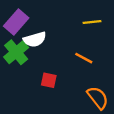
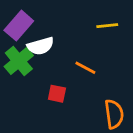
orange line: (84, 58) -> (85, 68), moved
orange semicircle: (98, 98) -> (114, 114), turned 30

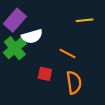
orange semicircle: (114, 114) -> (74, 82), moved

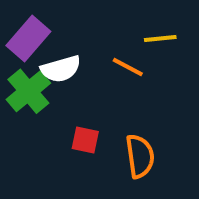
orange line: (67, 54) -> (128, 67), moved

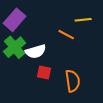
white semicircle: (61, 69) -> (36, 51), moved

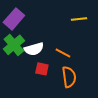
orange line: (66, 35) -> (63, 53), moved

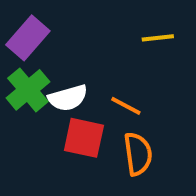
red square: (42, 69) -> (84, 138), size x1.5

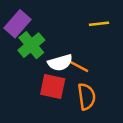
green cross: (28, 90) -> (31, 45), moved
white semicircle: (68, 98) -> (60, 63), moved

